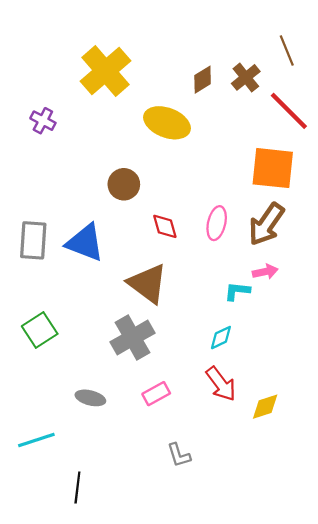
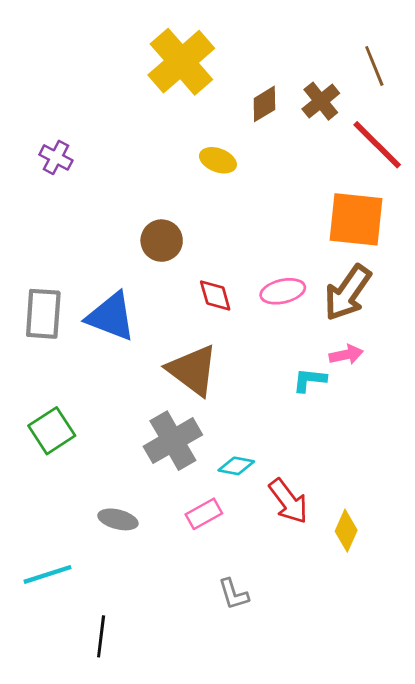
yellow cross: (106, 71) -> (181, 62), moved
yellow ellipse: (167, 123) -> (218, 160), size x0.6
pink ellipse: (217, 223) -> (283, 291), turned 64
cyan diamond: (221, 338) -> (236, 466), moved, turned 36
yellow diamond: (265, 407) -> (346, 531), turned -48

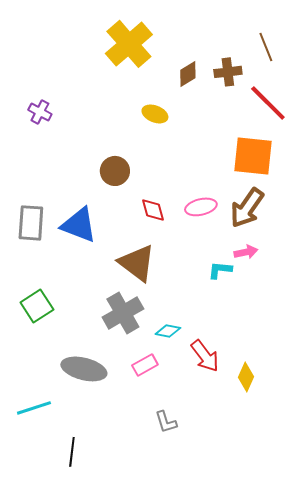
brown cross: (321, 101) -> (228, 72), turned 32
gray ellipse: (118, 519) -> (84, 369), size x1.6

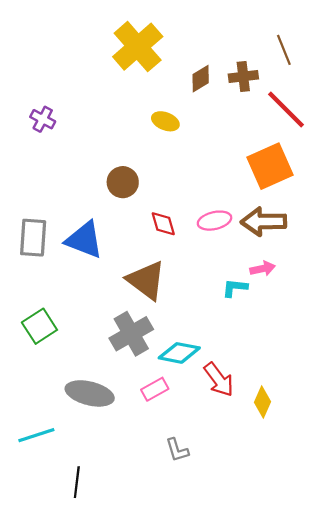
orange square: (253, 156) -> (270, 166), turned -30
brown arrow: (247, 208) -> (264, 222), turned 54
cyan diamond: (168, 331) -> (179, 353), size x1.5

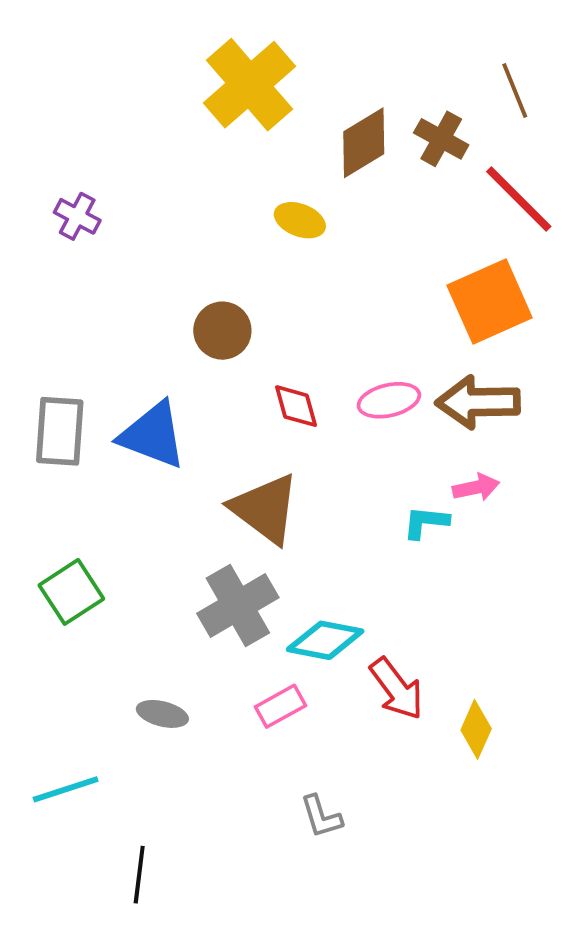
brown cross: (243, 76) -> (441, 139), turned 36
brown diamond: (201, 79) -> (364, 143), size x1.4
gray ellipse: (90, 393) -> (162, 714), size x0.6

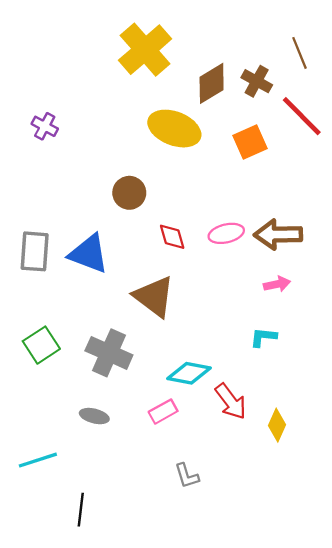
yellow ellipse: (300, 220) -> (174, 129), size x1.8
orange square: (490, 302) -> (250, 142), moved, size x0.7
cyan L-shape: (426, 522) -> (263, 337), moved
gray cross: (238, 605) -> (109, 353), moved, turned -36

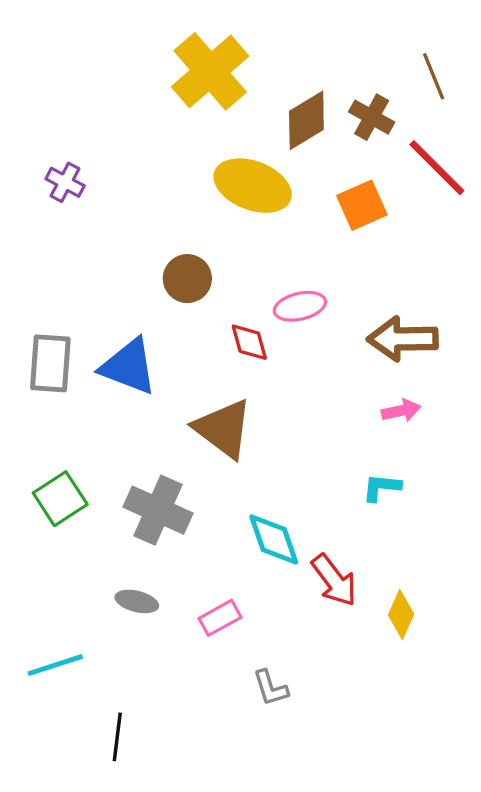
pink ellipse: (226, 233) -> (300, 306), moved
cyan diamond: (189, 373) -> (274, 539), turned 60
pink rectangle: (163, 412) -> (220, 618), moved

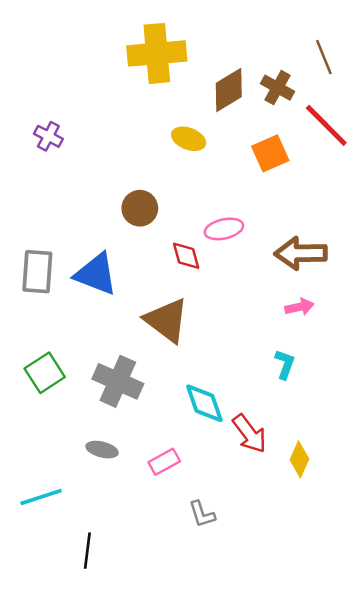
yellow cross: (210, 71) -> (157, 53), turned 36
yellow ellipse: (253, 186) -> (189, 139), size x0.6
cyan L-shape: (381, 487) -> (285, 364), turned 104

